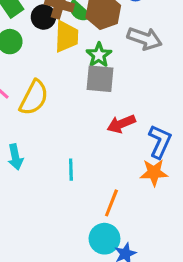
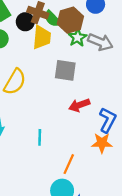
green star: (99, 55) -> (77, 37), moved

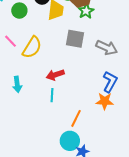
gray arrow: (100, 42) -> (107, 48), moved
red arrow: (79, 105) -> (55, 75), moved

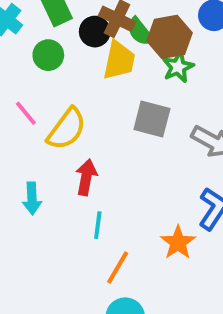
red arrow: (55, 75) -> (86, 177), moved, turned 114
orange star: (105, 101) -> (178, 243), moved, turned 30
orange line: (76, 118) -> (118, 267), moved

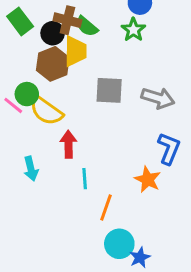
brown hexagon: (170, 37) -> (53, 64), moved
green circle: (48, 55) -> (27, 94), moved
green star: (178, 67) -> (133, 30), moved
yellow semicircle: (67, 129) -> (46, 111), turned 100

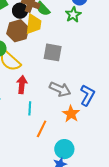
gray arrow: (158, 98) -> (60, 89), moved
cyan circle: (119, 244) -> (64, 149), moved

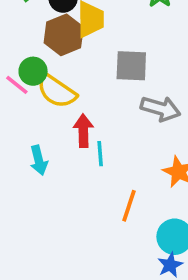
gray arrow: (60, 89) -> (161, 109), moved
cyan line: (30, 108) -> (100, 154), moved

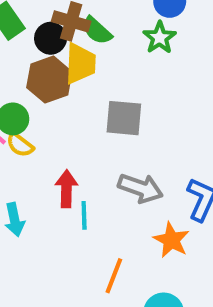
yellow semicircle: (57, 91) -> (20, 145), moved, size x0.6
gray arrow: (161, 109) -> (140, 188), moved

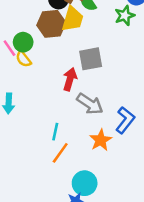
gray square: (124, 118) -> (91, 59), turned -30
red arrow: (66, 189) -> (70, 79), moved
cyan line: (84, 215) -> (55, 132), moved

